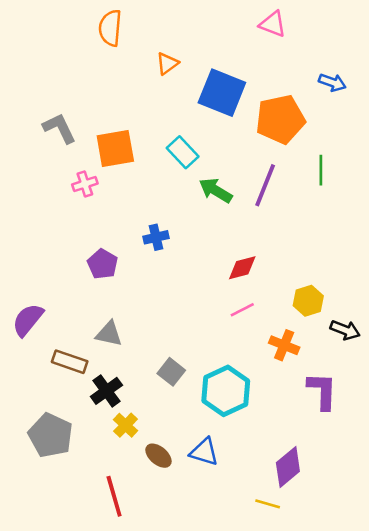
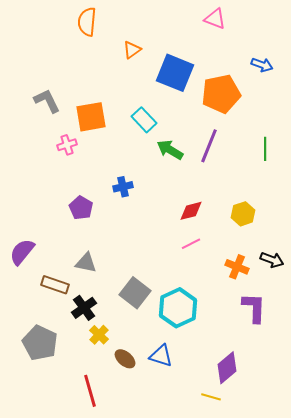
green line: (321, 170) -> (265, 149), moved
yellow hexagon: (308, 301) -> (243, 214), moved
orange cross: (284, 345) -> (237, 267), moved
gray square: (171, 372) -> (135, 293), size x1.4

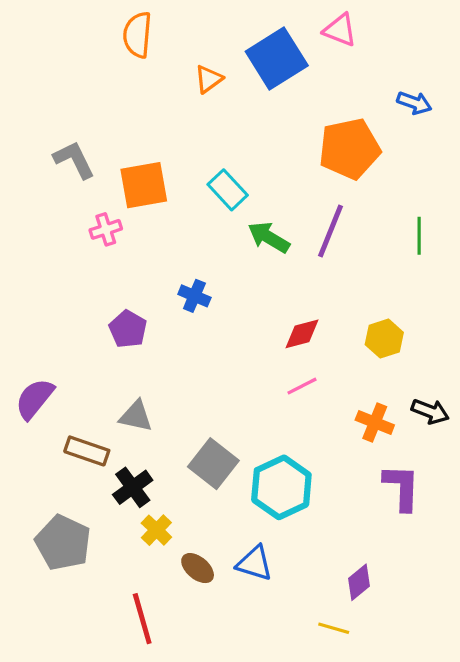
blue square: (175, 73) -> (277, 59), moved, turned 36
blue cross: (123, 187) -> (194, 296), turned 36
purple diamond: (227, 368) -> (359, 582), size x0.7

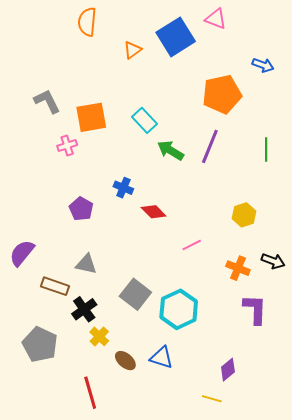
red diamond: (302, 334) -> (154, 212), moved, turned 60

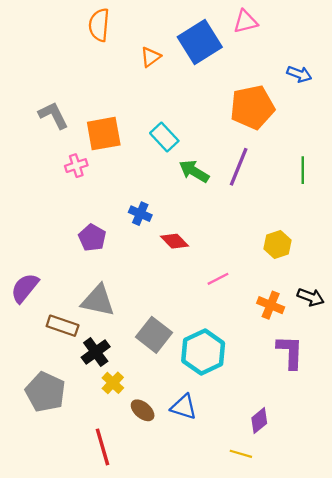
pink triangle: (216, 19) -> (245, 21), turned -35
gray triangle: (86, 264) -> (98, 301), size x1.4

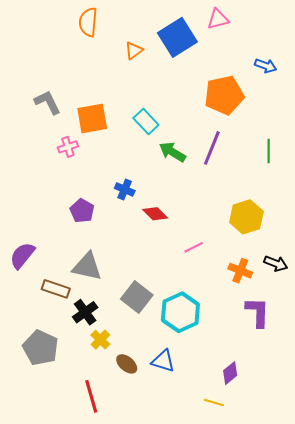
yellow hexagon: (278, 244) -> (246, 217), size x1.4

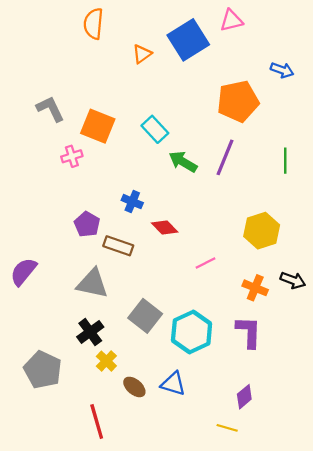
orange square: (92, 118) -> (98, 126), turned 32
brown rectangle: (56, 289) -> (118, 246), moved
purple L-shape: (258, 312) -> (249, 332), moved

